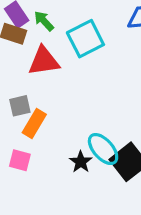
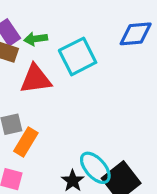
green arrow: (44, 21) -> (36, 39), turned -55

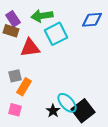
green arrow: (36, 39) -> (42, 16), moved, size x1.5

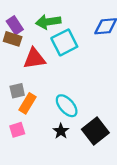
cyan ellipse: (67, 103) -> (67, 106), moved
pink square: (15, 110) -> (17, 130), turned -32

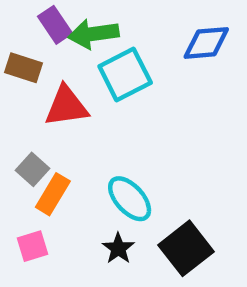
purple rectangle: (15, 25) -> (55, 25), moved
gray square: (17, 91) -> (32, 169), turned -35

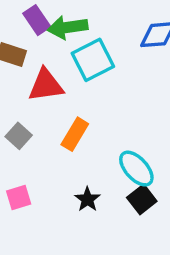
orange rectangle: (53, 194) -> (75, 134), moved
cyan ellipse: (130, 199) -> (136, 169), moved
black square: (186, 248) -> (142, 199), size x0.7

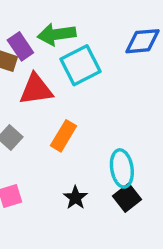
purple rectangle: (37, 20) -> (20, 46), moved
cyan ellipse: (136, 169) -> (122, 168), turned 33

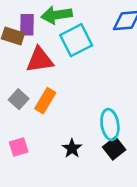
purple rectangle: (20, 46) -> (27, 25), turned 35
orange rectangle: (63, 136) -> (45, 101), moved

